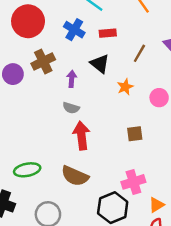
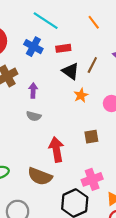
black triangle: (100, 64) -> (71, 71), moved
red arrow: (81, 136) -> (56, 150), moved

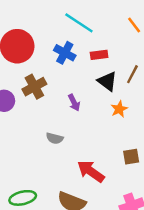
purple arrow: (33, 90) -> (74, 103), moved, turned 152
gray semicircle: (34, 116) -> (55, 138), moved
red arrow: (56, 150) -> (91, 171), turned -45

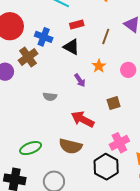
blue cross: (65, 53) -> (44, 37), moved
black triangle: (107, 81) -> (71, 47), moved
purple arrow: (74, 103) -> (80, 80), moved

